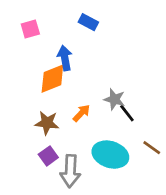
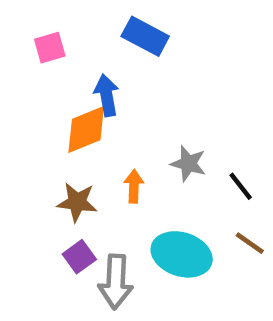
blue rectangle: (88, 22) -> (145, 36), size x1.4
orange arrow: (81, 113) -> (134, 186), turned -42
black line: (127, 113) -> (241, 186), moved

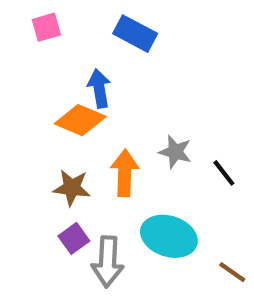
pink square: (50, 48) -> (46, 27), moved
orange diamond: (86, 129) -> (80, 120), turned 45
orange arrow: (134, 186) -> (125, 173), size x1.5
brown line: (250, 243) -> (232, 272), moved

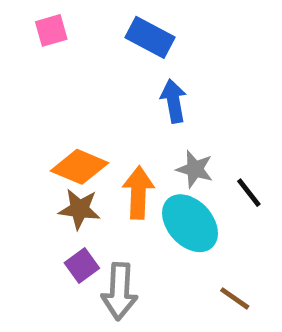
blue arrow: (99, 88) -> (174, 101), moved
orange diamond: (80, 120) -> (79, 167), moved
cyan ellipse: (169, 236) -> (190, 223), moved, turned 30
brown line: (232, 272) -> (235, 298), moved

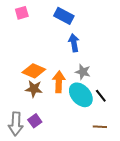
black line: (249, 193) -> (101, 96), moved
purple square: (82, 266) -> (35, 121), moved
gray arrow: (119, 291) -> (16, 124), moved
brown line: (235, 298) -> (100, 127), turned -32

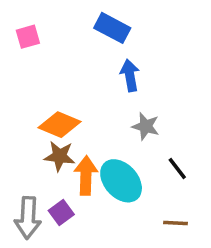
pink square: (22, 13) -> (28, 37), moved
orange arrow: (59, 82) -> (86, 176), moved
cyan ellipse: (81, 95) -> (121, 181), moved

